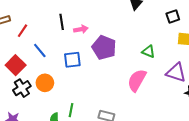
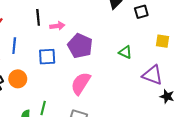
black square: (173, 16) -> (141, 12), moved
blue line: (40, 51) -> (14, 46), turned 42
pink semicircle: (137, 80) -> (81, 83), moved

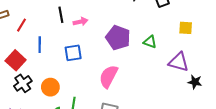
purple pentagon: (80, 46) -> (118, 38), moved
orange circle: (18, 79) -> (50, 87), moved

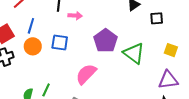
green triangle: (150, 42) -> (134, 53), size x1.6
purple triangle: (179, 62) -> (168, 80), moved, turned -40
orange circle: (50, 87) -> (33, 46), moved

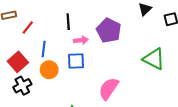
pink arrow: (75, 16) -> (81, 40), moved
purple pentagon: (106, 41) -> (109, 30), moved

